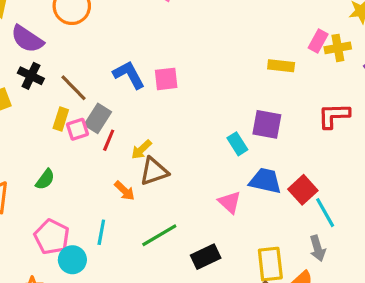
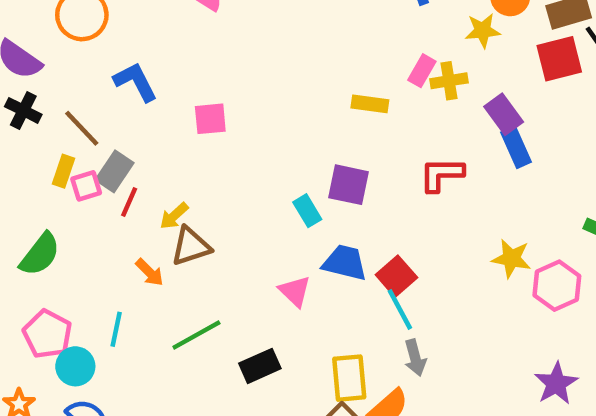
blue L-shape: (129, 75) -> (136, 82), moved
green semicircle: (45, 179) -> (40, 254), size x1.5
cyan line: (325, 213) -> (400, 309), moved

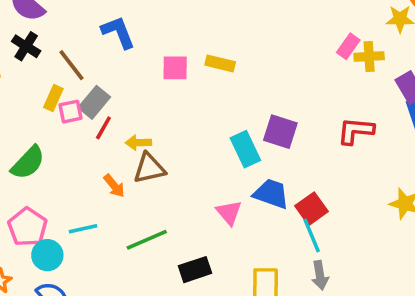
yellow rectangle: (370, 104) -> (220, 63), moved
cyan rectangle: (307, 211) -> (245, 149), size x1.4
yellow arrow: (174, 216) -> (138, 143), turned 35
cyan line: (116, 329) -> (83, 229), turned 60

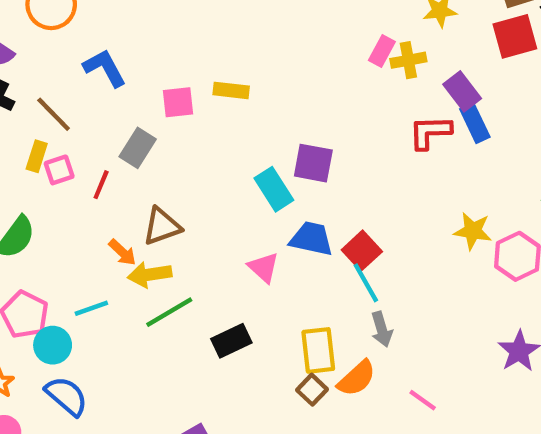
gray rectangle: (94, 102) -> (138, 148), moved
red L-shape: (356, 131) -> (430, 132), moved
yellow arrow: (138, 143) -> (150, 274), moved, size x1.4

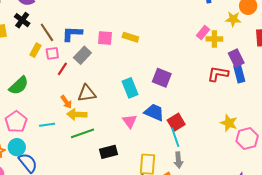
blue L-shape: (105, 68) -> (72, 34), moved, turned -70
pink square: (59, 170) -> (52, 53), moved
cyan rectangle: (274, 189) -> (130, 88), moved
cyan circle: (53, 345) -> (17, 147), moved

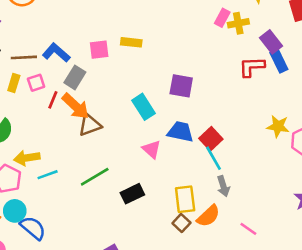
brown line: (47, 32) -> (24, 57), turned -48
blue L-shape: (72, 34) -> (56, 53), turned 50
orange arrow: (66, 102) -> (76, 106), moved, size x1.6
yellow arrow: (77, 114) -> (27, 158), moved

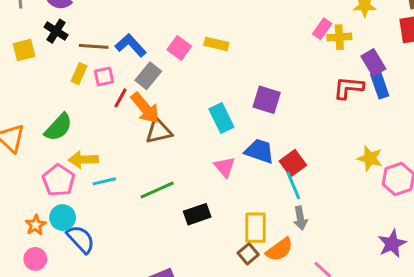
pink square: (99, 50) -> (179, 48), turned 36

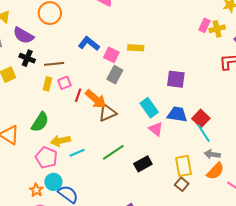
blue L-shape: (131, 45) -> (89, 44), moved
gray rectangle: (148, 76) -> (115, 75), moved
cyan rectangle: (221, 118) -> (149, 108), moved
gray arrow: (300, 218) -> (212, 154), turned 119
orange semicircle: (279, 250) -> (215, 171), moved

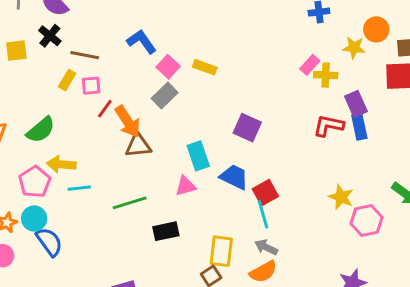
pink triangle: (156, 129) -> (186, 186), moved, turned 49

